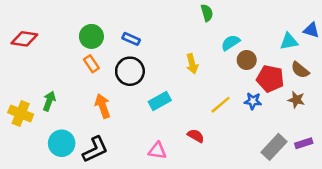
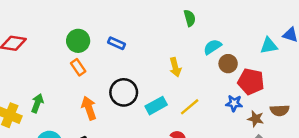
brown semicircle: (300, 70) -> (280, 110), moved, turned -42
black circle: (130, 71) -> (124, 92), moved
brown star: (296, 100) -> (256, 119), moved
cyan rectangle: (160, 101) -> (156, 106), moved
yellow line: (221, 105) -> (190, 107), moved

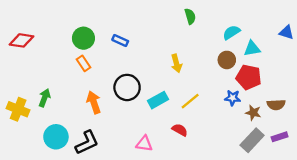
cyan triangle: (269, 46) -> (252, 48), moved
cyan semicircle: (212, 47) -> (231, 32), moved

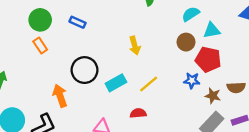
orange arrow: (94, 102) -> (60, 96), moved
red semicircle: (180, 130) -> (138, 113), turned -35

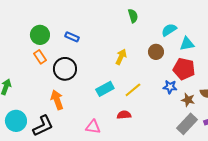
brown circle: (186, 42) -> (156, 52), moved
yellow arrow: (135, 46) -> (121, 57), turned -140
black circle: (84, 70) -> (65, 69), moved

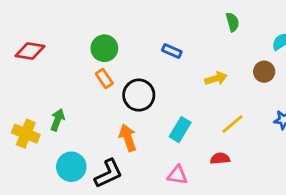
blue rectangle: (72, 37) -> (172, 51), moved
yellow arrow: (121, 57) -> (216, 79), turned 49
cyan rectangle: (105, 89) -> (180, 130), moved, turned -30

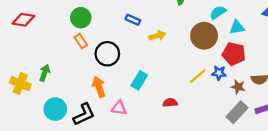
brown circle: (264, 72) -> (204, 36), size x1.6
yellow arrow: (216, 79) -> (157, 36), moved
yellow line: (232, 124) -> (198, 76), moved
pink triangle: (177, 175) -> (119, 108), moved

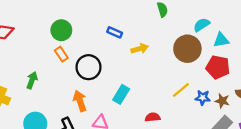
green arrow: (45, 73) -> (32, 80), moved
blue star: (219, 73) -> (203, 98), moved

